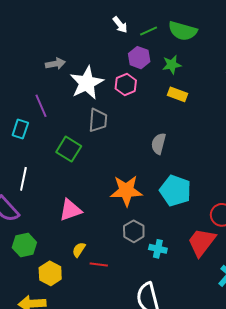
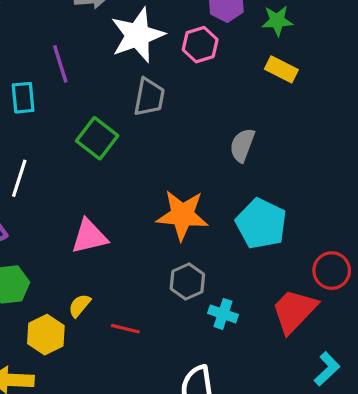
cyan rectangle: (20, 129) -> (23, 98), turned -30
yellow semicircle: (79, 250) -> (80, 306), moved

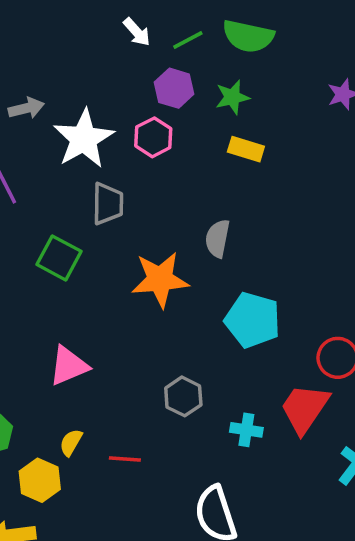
orange star: (182, 215) -> (160, 280), moved
cyan cross: (223, 314) -> (246, 430), moved

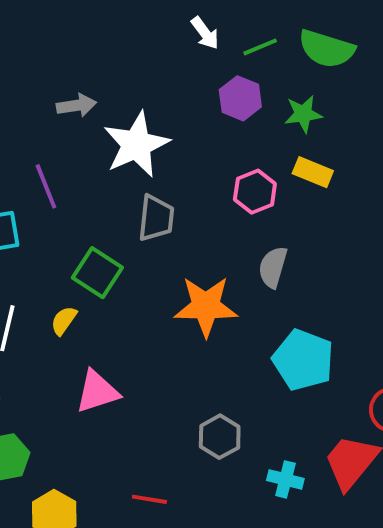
pink hexagon: (153, 137) -> (255, 192), moved
yellow semicircle: (71, 442) -> (64, 321), moved

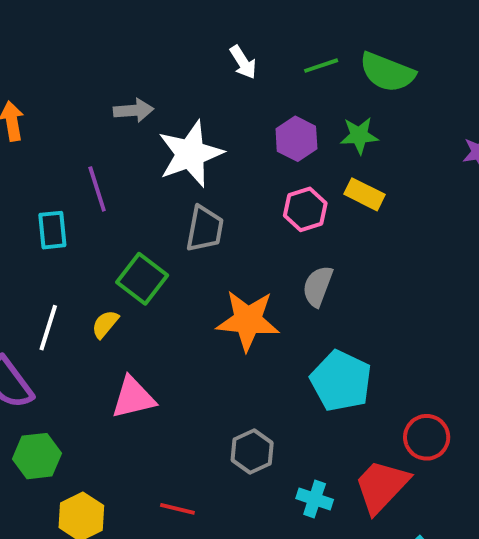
white arrow: (205, 33) -> (243, 62), moved
purple hexagon: (240, 98) -> (296, 139), moved

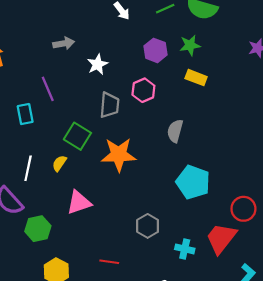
white star: (190, 154) -> (97, 64), size x0.6
pink hexagon: (305, 209) -> (143, 90), moved
orange star: (248, 320) -> (119, 155), moved
green hexagon: (37, 456) -> (38, 229), moved

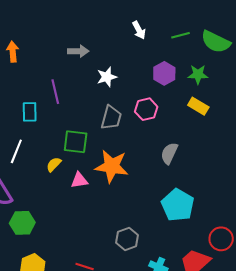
green square: (77, 136) -> (76, 142), turned -35
white line: (28, 168) -> (16, 151), moved
pink triangle: (79, 202) -> (79, 180), moved, size x0.7

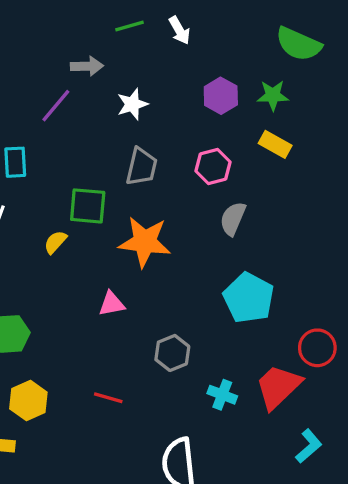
green line: (181, 35) -> (129, 26), moved
purple line: (55, 92) -> (56, 106), moved, turned 55
pink hexagon: (146, 109) -> (213, 166), moved
pink triangle: (79, 180) -> (112, 304), moved

